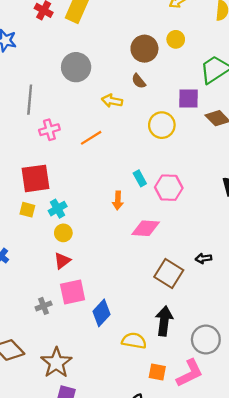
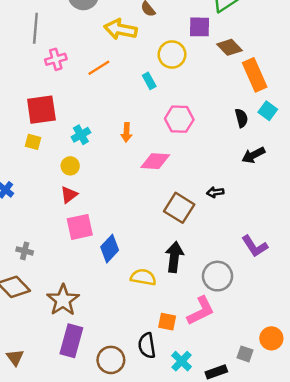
yellow arrow: (112, 101) -> (120, 29), size x1.5
cyan rectangle: (140, 178) -> (149, 81), moved
cyan cross: (58, 209) -> (81, 135), moved
gray cross: (44, 306) -> (25, 251), moved, turned 35
orange square: (157, 372) -> (167, 322), moved

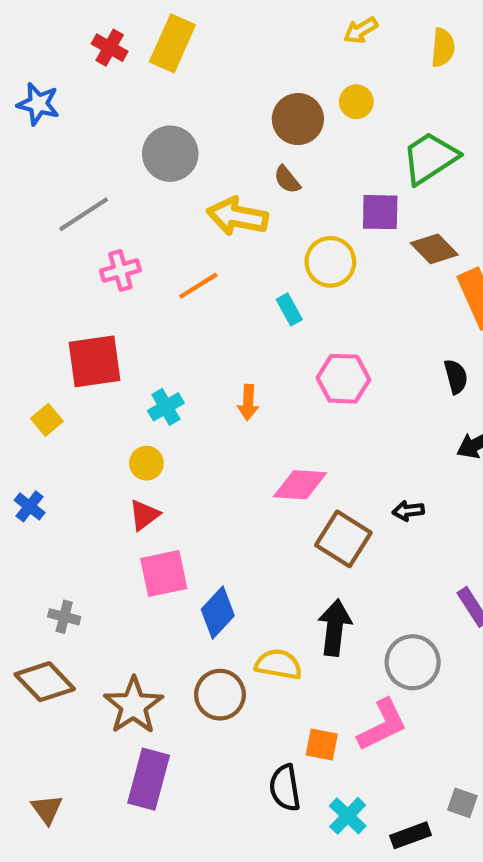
gray line: (35, 28) -> (84, 214), turned 52
yellow square: (33, 142) -> (47, 420), moved, turned 35
pink diamond: (155, 161) -> (300, 485), moved
brown circle: (111, 360) -> (220, 695), moved

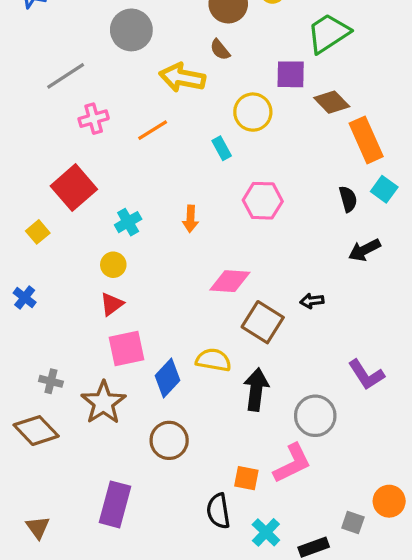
red square: (94, 361) -> (74, 188), turned -33
yellow semicircle: (278, 664) -> (213, 360), moved
brown star: (133, 705) -> (103, 403), moved

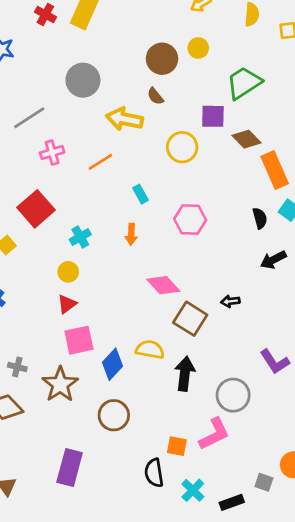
cyan rectangle: (222, 148) -> (141, 194), moved
pink diamond: (230, 281) -> (163, 285), turned 44

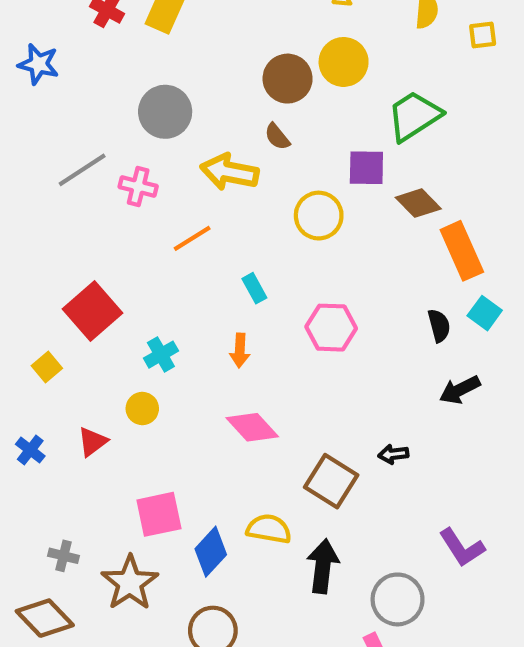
yellow circle: (198, 48) -> (344, 62), size x1.5
pink cross: (52, 153) -> (138, 186), moved, turned 30
pink diamond: (163, 285) -> (252, 427), moved
red triangle: (67, 304) -> (92, 442), moved

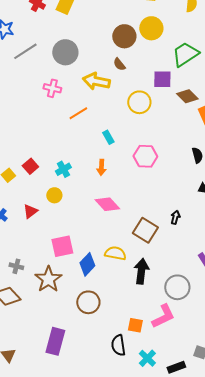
gray line: (82, 170) -> (25, 51), moved
red square: (92, 311) -> (30, 166), moved, size x0.6
black arrow: (393, 454) -> (175, 217), turned 112

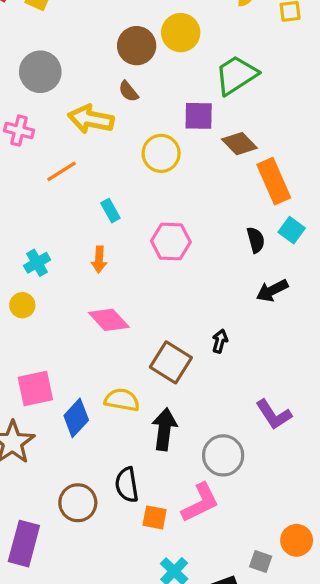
brown circle: (88, 302) -> (78, 503), moved
black semicircle: (118, 345) -> (127, 485), moved

